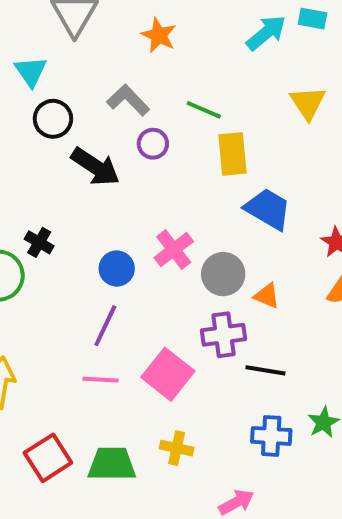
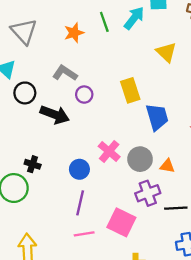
orange star: (159, 35) -> (74, 33), turned -30
green line: (204, 110) -> (104, 22), moved, turned 60
blue trapezoid: (268, 209) -> (157, 117), turned 56

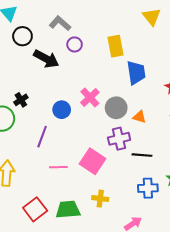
black cross: (33, 164) -> (21, 100), turned 32
purple line: (80, 203) -> (42, 137), moved

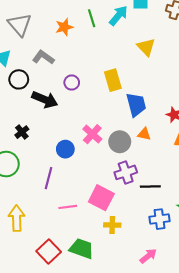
gray L-shape: (60, 23) -> (43, 57), moved
black cross: (21, 100) -> (22, 132), moved
orange triangle: (139, 117) -> (144, 134), moved
yellow cross: (100, 199) -> (112, 225), moved
green trapezoid: (68, 210) -> (82, 249), turned 30

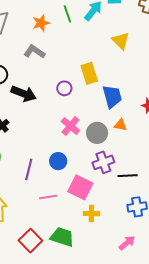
gray L-shape: (43, 57) -> (34, 52), moved
purple circle: (72, 83) -> (64, 88), moved
blue circle: (65, 149) -> (58, 161), moved

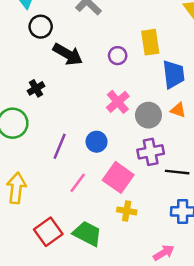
pink line: (48, 197) -> (78, 183), turned -54

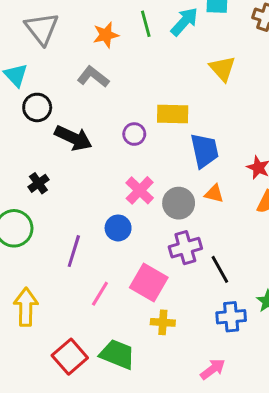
yellow rectangle: (150, 42) -> (173, 114), turned -75
blue circle: (97, 142) -> (118, 228), moved
black line: (177, 172) -> (220, 269), turned 60

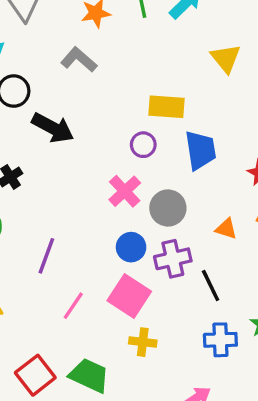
purple circle: (134, 134) -> (143, 145), moved
orange triangle: (214, 194) -> (226, 229), moved
blue circle: (118, 228) -> (131, 247), moved

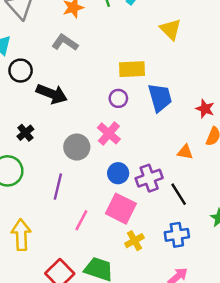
gray circle: (168, 208) -> (77, 147), moved
blue cross: (220, 340) -> (177, 235), moved
yellow cross: (143, 342) -> (134, 241), turned -30

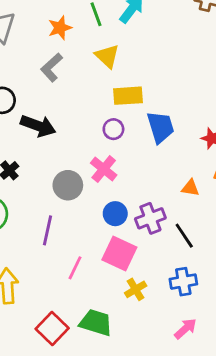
yellow triangle: (171, 29) -> (107, 56), moved
gray L-shape: (65, 43) -> (52, 67), turned -75

